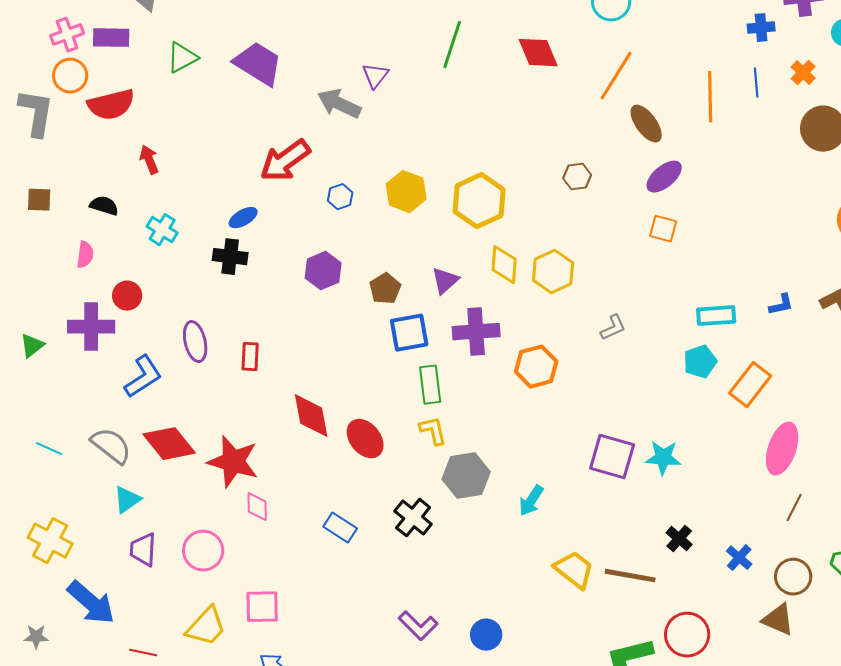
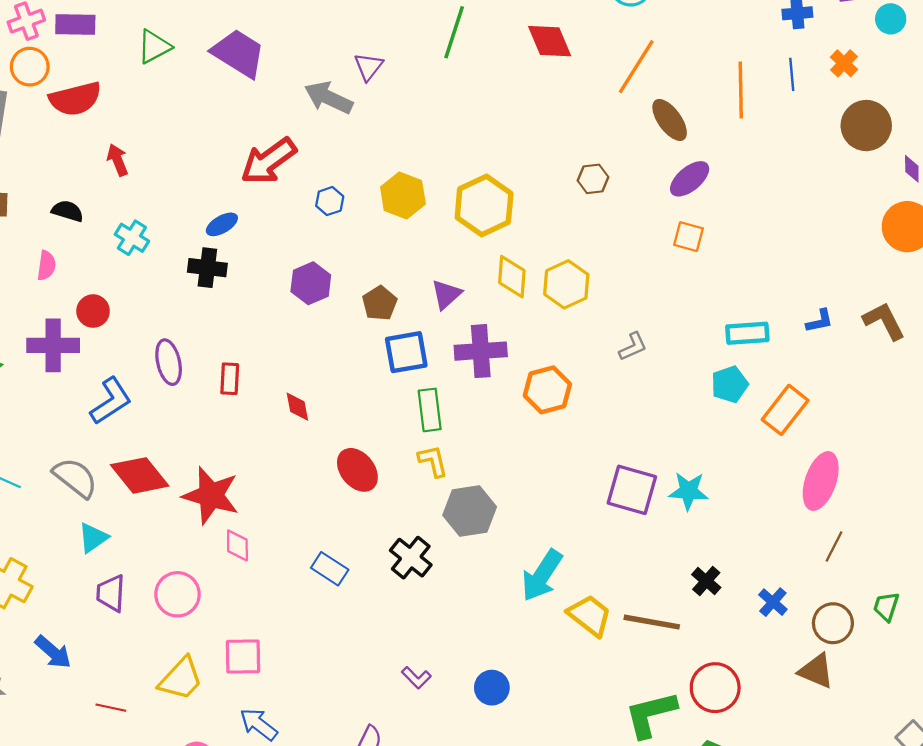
red diamond: (311, 416) -> (297, 407), moved, size x0.6
cyan arrow: (531, 501) -> (542, 575), moved, size x1.5
blue arrow: (91, 603) -> (53, 652), size x0.7
purple L-shape: (418, 626) -> (416, 678), size x0.7

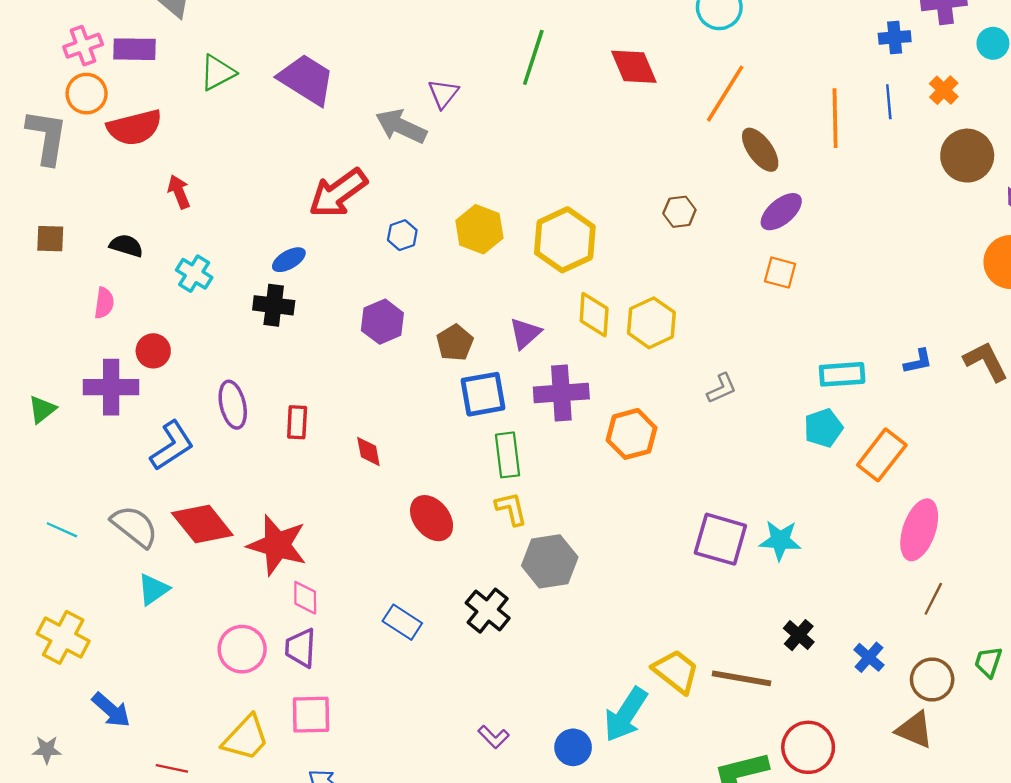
cyan arrow: (542, 575) -> (626, 715), moved
purple trapezoid: (111, 593) -> (301, 648), moved

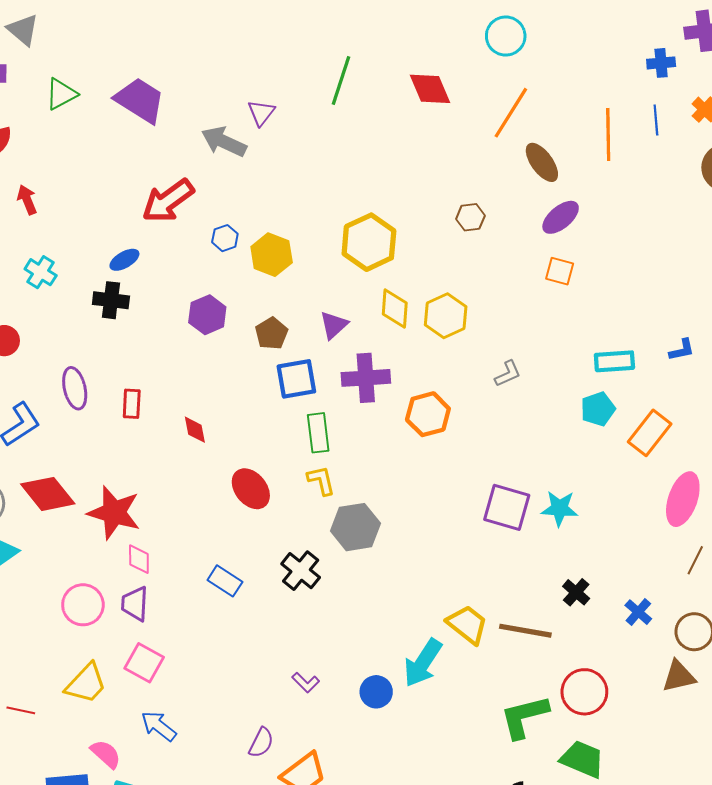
yellow hexagon: (479, 229) -> (272, 255), moved
pink square: (311, 715) -> (144, 663), turned 30
brown triangle: (915, 730) -> (679, 676), turned -36

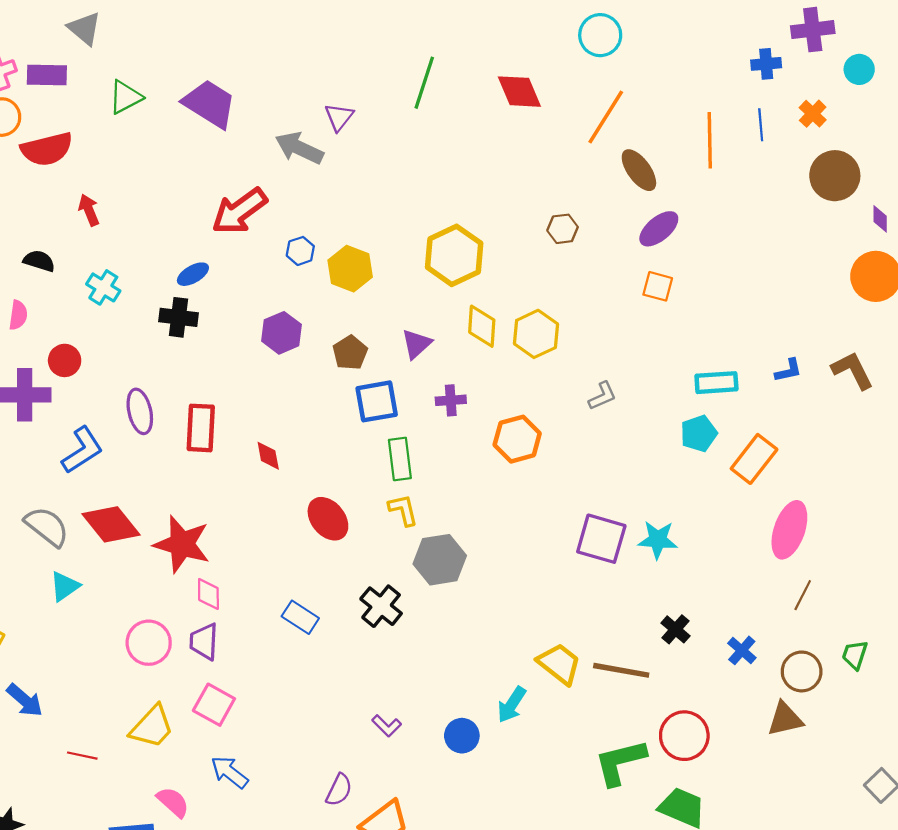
purple cross: (366, 378) -> (451, 400), size x0.6
red rectangle: (132, 404) -> (201, 428), size x1.5
cyan arrow: (423, 663) -> (512, 705), size x0.7

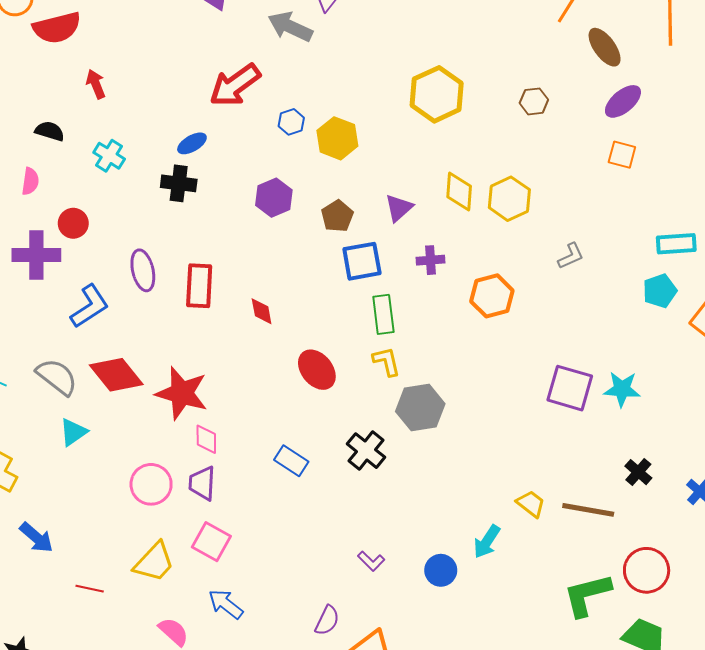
yellow hexagon: (454, 255) -> (437, 94), moved
yellow trapezoid: (559, 664) -> (531, 504), size x0.7

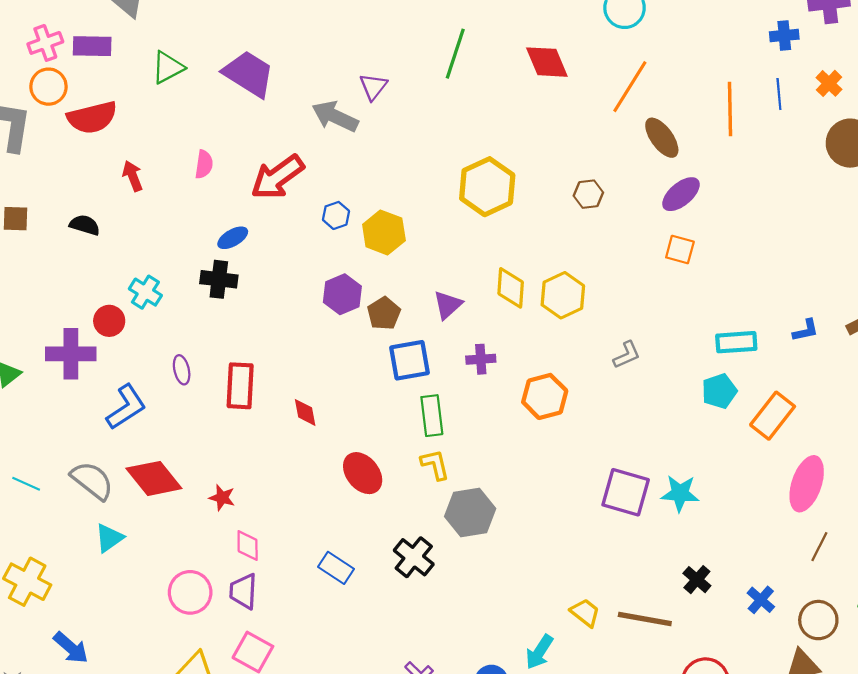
cyan cross: (109, 156) -> (145, 292), moved
pink semicircle: (30, 181) -> (204, 164), moved
purple hexagon: (274, 198) -> (342, 294), moved
purple ellipse: (143, 270) -> (182, 370), size x0.7
red star: (182, 393) -> (222, 498), size x0.5

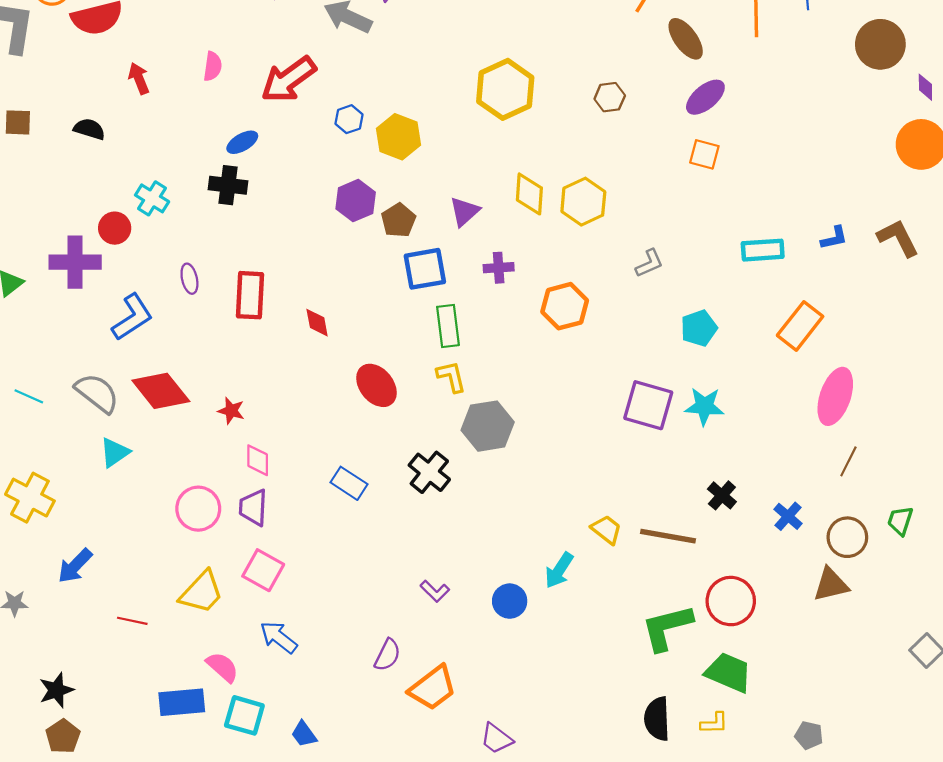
cyan pentagon: (719, 391) -> (699, 328), moved
blue arrow: (71, 648) -> (75, 566), turned 93

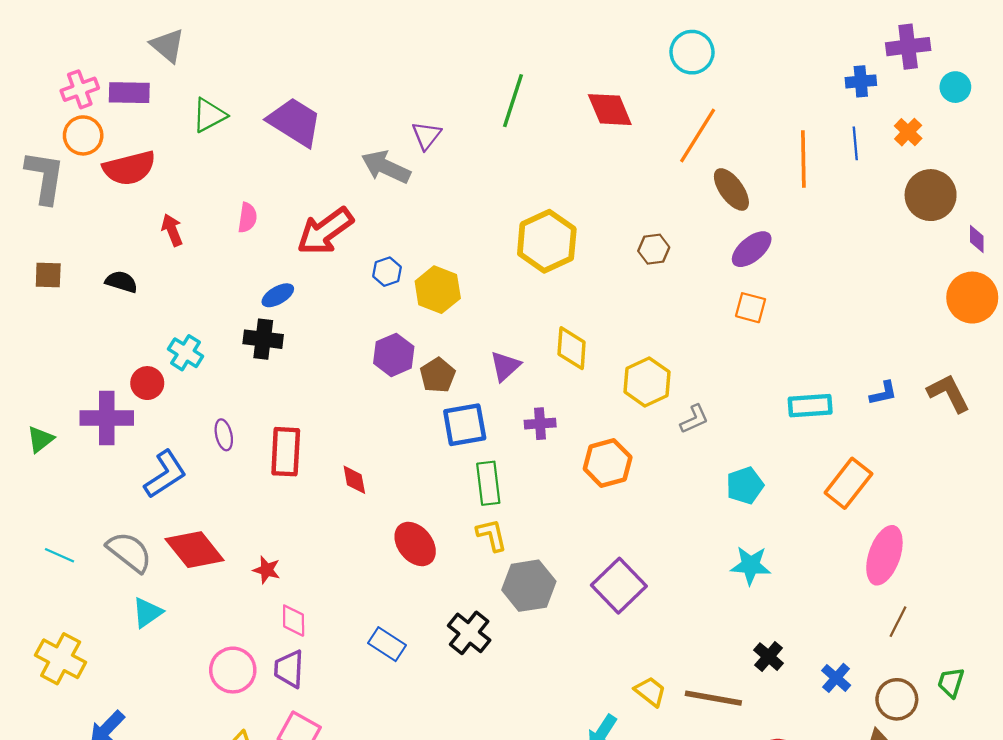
yellow hexagon: (583, 202) -> (647, 382), moved
purple square: (648, 405) -> (619, 586), moved, turned 30

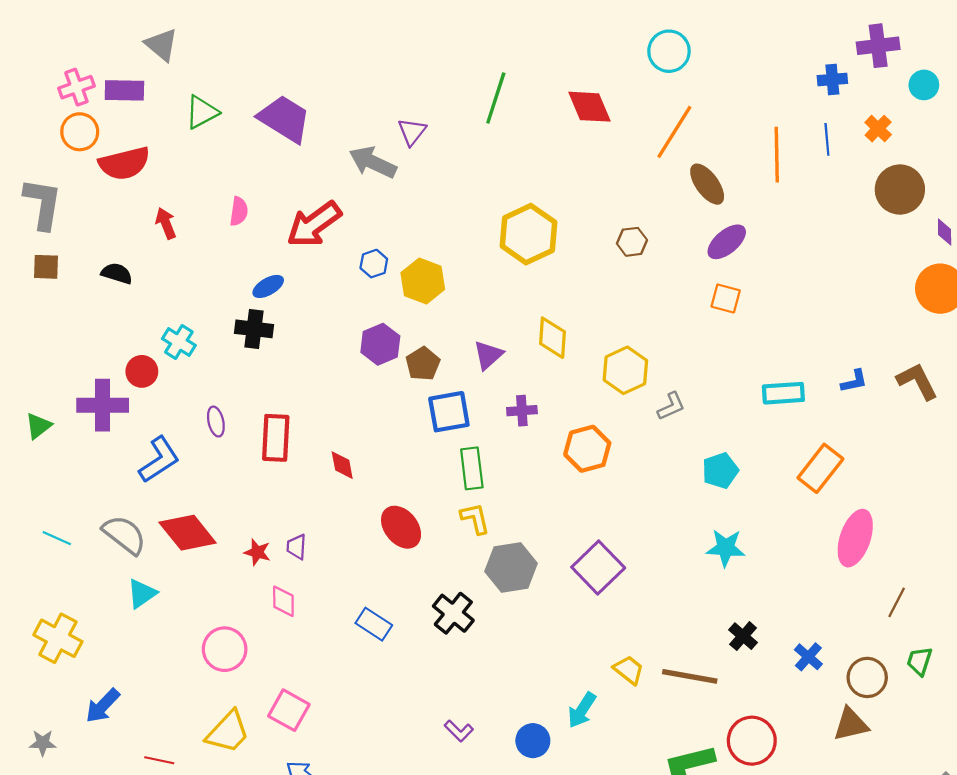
gray L-shape: (45, 177) -> (43, 204), moved
brown line: (898, 622) -> (897, 602), moved
purple trapezoid: (289, 669) -> (296, 547), moved, size x0.7

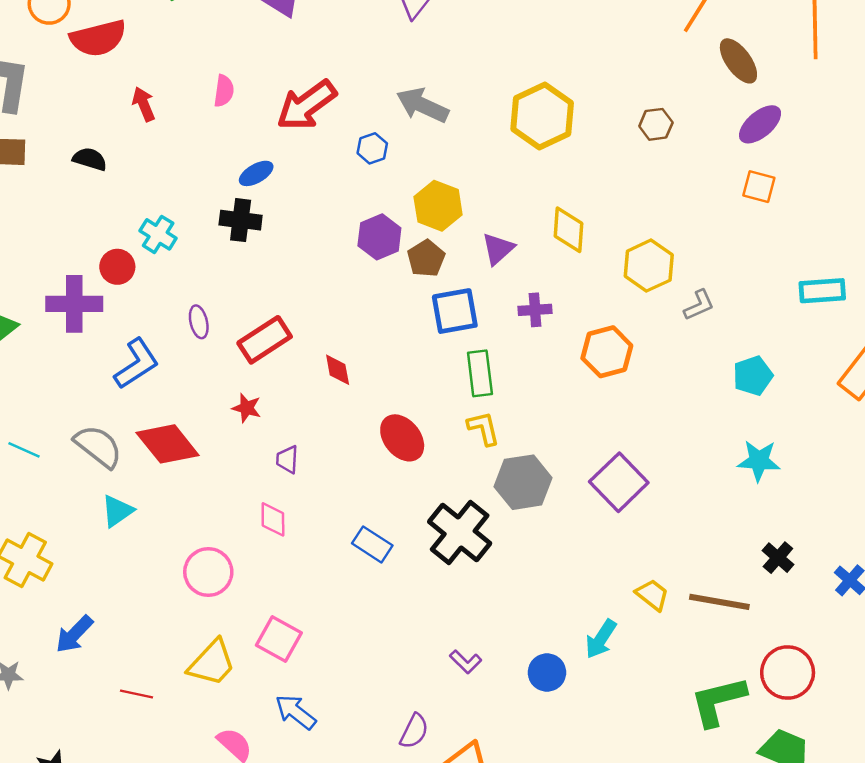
gray arrow: (373, 162) -> (423, 105), moved
yellow hexagon: (423, 281) -> (438, 206), moved
red rectangle: (276, 438) -> (265, 340), turned 54
red star: (257, 552) -> (247, 408), moved
black cross: (453, 613) -> (460, 532), size x1.4

